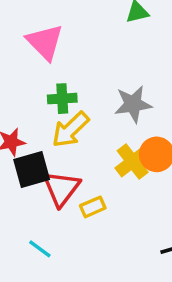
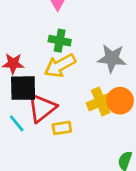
cyan line: (40, 249) -> (17, 123), moved

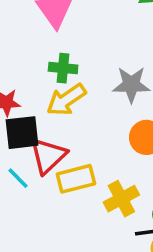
yellow cross: (101, 101) -> (121, 199), moved
yellow rectangle: (62, 128) -> (76, 179), size x1.5

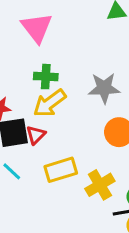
red triangle: (48, 156) -> (36, 135), moved, size x0.6

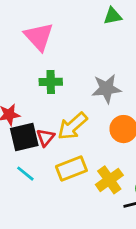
yellow arrow: (50, 103) -> (72, 126), moved

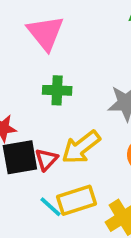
cyan line: (25, 174) -> (50, 207), moved

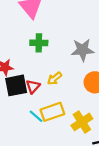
yellow arrow: (81, 147) -> (55, 78), size x0.6

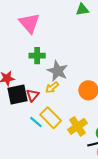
gray star: (83, 50) -> (58, 71), moved, turned 30
yellow rectangle: (52, 112) -> (51, 118), turned 65

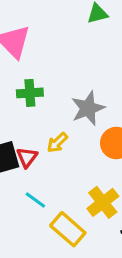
gray star: (58, 71) -> (88, 108), moved, turned 30
yellow rectangle: (51, 118) -> (68, 229), moved

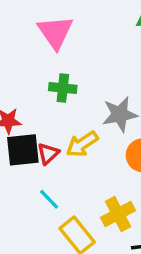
yellow arrow: (57, 143) -> (82, 144), size x1.4

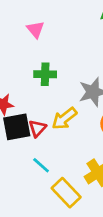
pink triangle: (55, 32) -> (35, 29), size x0.6

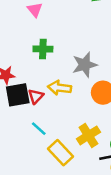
yellow arrow: (64, 118) -> (59, 88), turned 45

